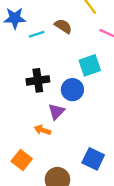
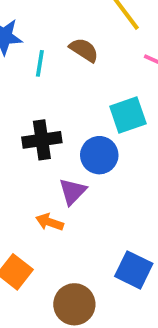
cyan line: (37, 34) -> (40, 63), turned -63

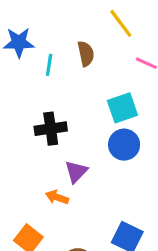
brown semicircle: (84, 50) -> (86, 54), turned 45
blue circle: (99, 155) -> (124, 145), moved

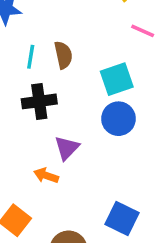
brown semicircle: (86, 54) -> (63, 55), moved
cyan line: (49, 65) -> (31, 57), moved

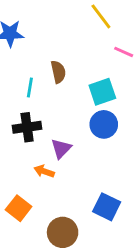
cyan line: (31, 57) -> (30, 87), moved
black cross: (39, 101) -> (27, 127), moved

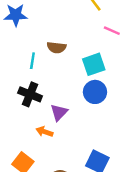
brown semicircle: (58, 72) -> (57, 47), turned 108
black cross: (27, 127) -> (30, 94), turned 30

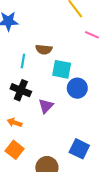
cyan square: (94, 64) -> (62, 69), moved, turned 30
orange arrow: (44, 132) -> (15, 123), moved

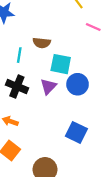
purple triangle: (46, 106) -> (48, 86), moved
blue square: (79, 149) -> (76, 132), moved

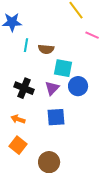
cyan line: (19, 55) -> (26, 45), moved
blue square: (76, 132) -> (56, 117), moved, turned -30

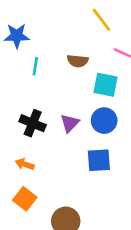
brown semicircle: (46, 49) -> (78, 61), moved
cyan square: (63, 68) -> (105, 85), moved
blue square: (56, 117) -> (99, 160), moved

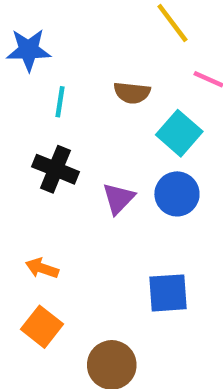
cyan square: (105, 85) -> (179, 133), turned 30
black cross: (33, 123) -> (56, 169), moved
blue square: (99, 160) -> (168, 293), moved

